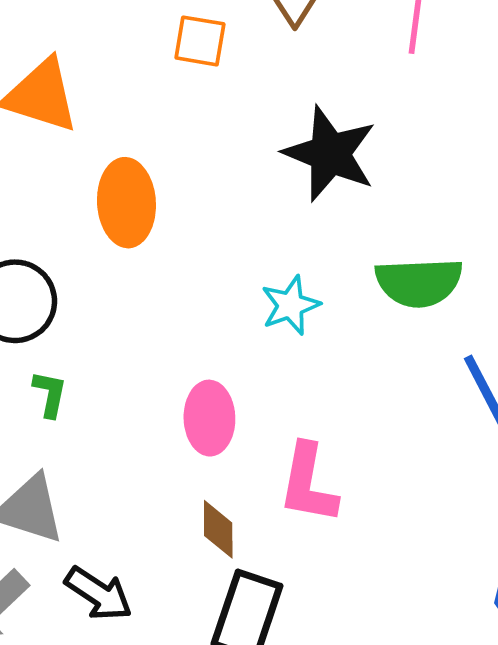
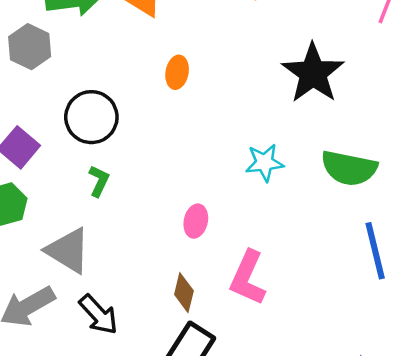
orange ellipse: (126, 203) -> (177, 72), size x0.6
pink ellipse: (209, 418) -> (196, 221), size x0.7

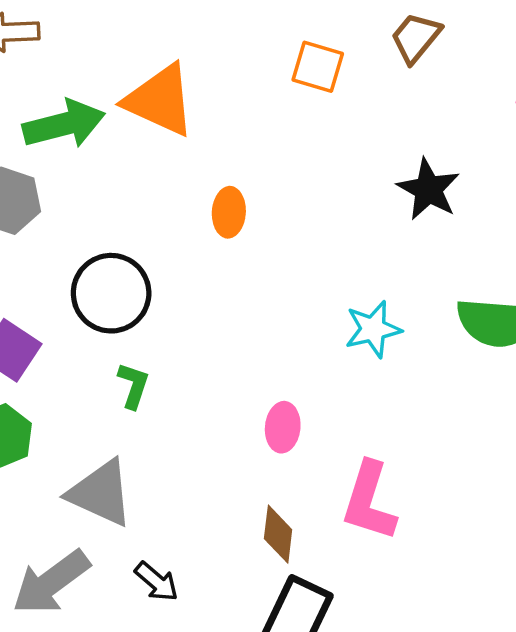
black star: (313, 73) -> (428, 189), size x0.7
black arrow: (98, 315) -> (156, 582), size x0.7

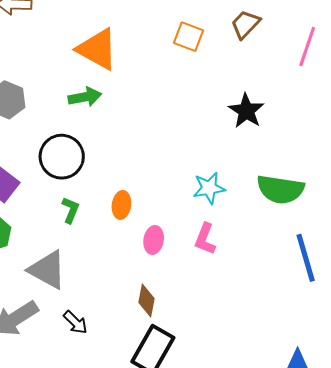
green arrow: (64, 124) -> (85, 97), moved, size x0.7
orange ellipse: (229, 212) -> (121, 205), moved
pink L-shape: (369, 501) -> (205, 239), moved, size x0.7

